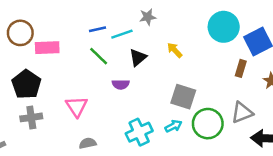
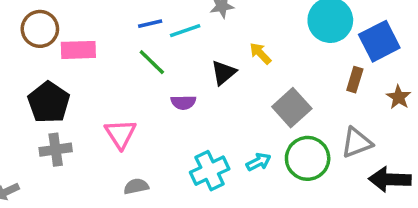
black triangle: (138, 57) -> (224, 73), moved
gray square: (183, 97) -> (292, 108), moved, turned 30

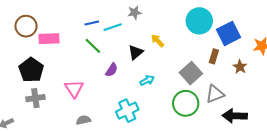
purple semicircle: (183, 102) -> (112, 70), turned -56
gray square: (292, 108) -> (191, 73), moved
cyan arrow: (259, 162) -> (147, 80), moved

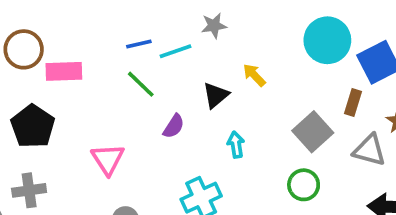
cyan arrow: (147, 80) -> (236, 145), turned -72
gray triangle: (215, 94) -> (369, 150), moved, turned 36
gray cross: (35, 98) -> (29, 190), moved
green circle: (186, 103) -> (304, 185), size x0.7

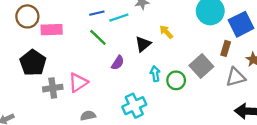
gray triangle: (369, 150) -> (236, 77), turned -30
pink triangle: (108, 159) -> (78, 83), turned 30
green circle: (304, 185) -> (176, 80), moved
gray cross: (29, 190) -> (53, 88), moved

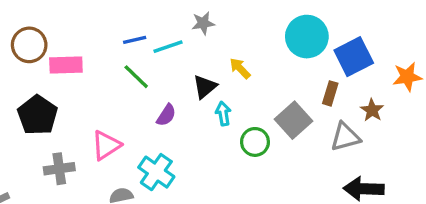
cyan arrow: (155, 74) -> (223, 113), moved
gray cross: (53, 88) -> (59, 169), moved
cyan cross: (134, 106) -> (156, 172), moved, turned -30

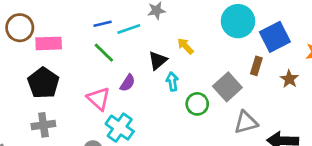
black pentagon: (38, 115) -> (43, 83), moved
gray triangle: (345, 137) -> (246, 122), moved
pink triangle: (106, 145) -> (99, 99), moved, turned -45

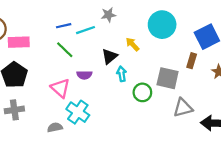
cyan circle: (238, 21) -> (162, 25), moved
purple semicircle: (128, 83) -> (84, 75), turned 56
gray square: (227, 87) -> (168, 78), turned -35

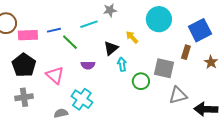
blue line: (64, 26) -> (54, 30), moved
pink triangle: (60, 88) -> (55, 75), moved

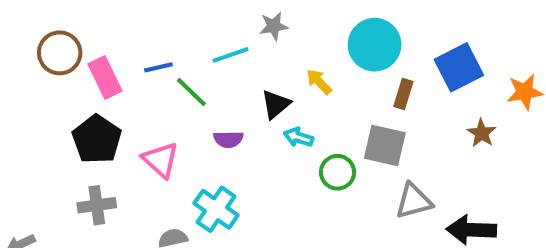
pink rectangle: (28, 35) -> (105, 78), turned 66
brown rectangle: (186, 52) -> (403, 94), moved
cyan arrow: (122, 64) -> (298, 137), turned -64

